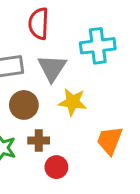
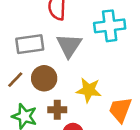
yellow star: (73, 102) -> (89, 90), moved

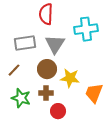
brown circle: (44, 78) -> (47, 69), moved

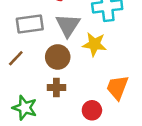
yellow star: (70, 78) -> (94, 44), moved
green star: (21, 98) -> (25, 108), moved
red circle: (58, 111) -> (92, 110), moved

